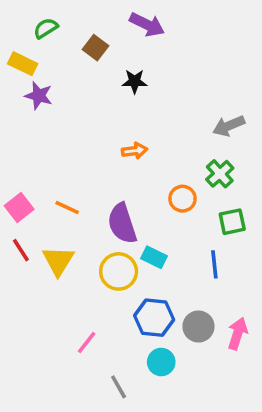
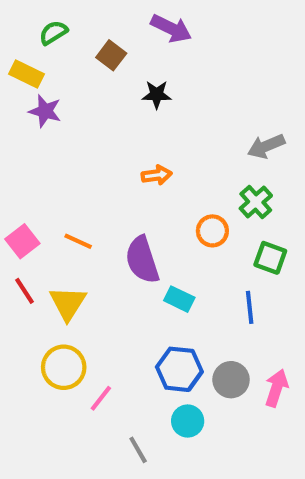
green square: (232, 222) -> (270, 258), turned 32
yellow circle: (119, 271) -> (64, 367), moved

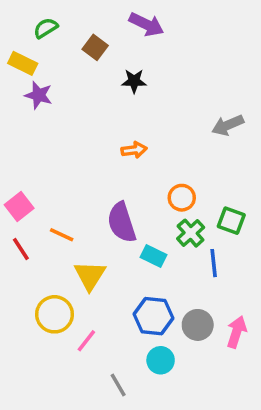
green cross: (256, 202) -> (191, 233), moved
orange line: (78, 241) -> (62, 235), moved
yellow triangle: (68, 303) -> (90, 275), moved

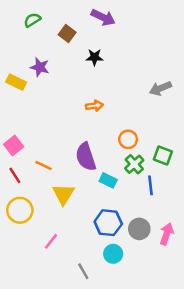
yellow rectangle: (23, 63) -> (16, 82), moved
purple star: (39, 95) -> (40, 67), moved
yellow circle: (55, 314) -> (20, 210), moved
pink line: (86, 341) -> (51, 241), moved

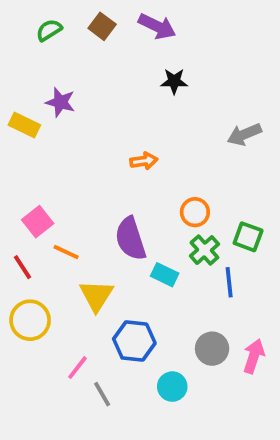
brown square: (67, 34) -> (102, 26), moved
black star: (94, 57) -> (174, 81), moved
pink square: (14, 146) -> (38, 222), moved
blue hexagon: (108, 223) -> (134, 341), moved
gray line: (83, 271) -> (102, 394), moved

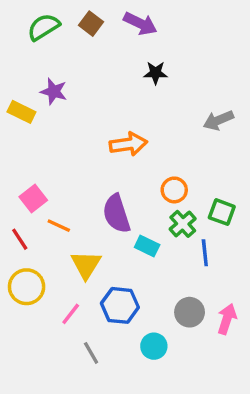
green semicircle: (49, 30) -> (44, 27), size x1.4
orange arrow: (144, 161) -> (128, 144), size x1.5
pink line: (77, 368) -> (71, 314), moved

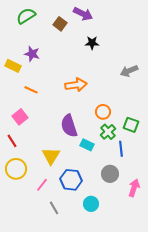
brown square: (91, 24) -> (60, 24), moved
orange line: (59, 226) -> (31, 90), moved
gray circle: (190, 312) -> (110, 174), moved

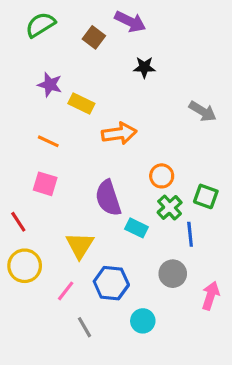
yellow rectangle: (13, 66) -> (81, 103), moved
gray arrow: (129, 71) -> (203, 111), turned -126
pink square: (20, 117) -> (45, 184), moved, turned -35

